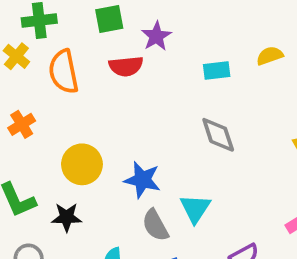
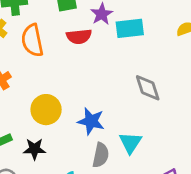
cyan rectangle: (217, 71) -> (130, 28), moved, size x1.4
gray semicircle: (155, 225) -> (101, 155), turned -140

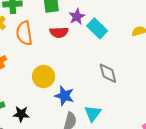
cyan rectangle: (130, 28) -> (97, 28), turned 48
yellow circle: (46, 110) -> (44, 77), moved

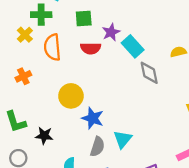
gray diamond: (108, 73) -> (149, 73), moved

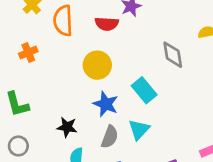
cyan rectangle: (133, 46) -> (144, 90), moved
yellow circle: (71, 96) -> (97, 65), moved
black star: (44, 136) -> (67, 127), moved

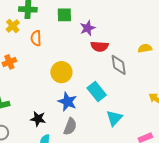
orange semicircle: (63, 21) -> (36, 38), size x0.7
red semicircle: (107, 24) -> (100, 46), moved
cyan triangle: (139, 130) -> (114, 118), moved

